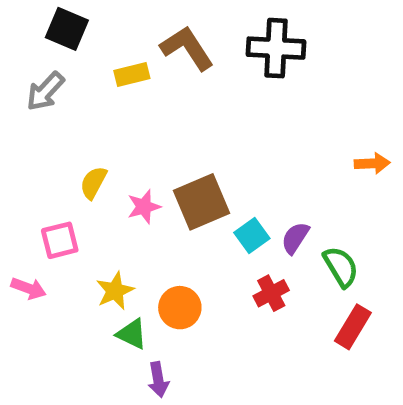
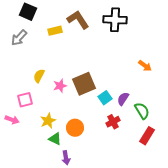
orange arrow: (372, 163) -> (145, 66), moved, turned 40

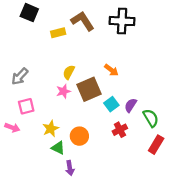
gray arrow: (19, 38) -> (20, 76), moved
orange arrow: (145, 66) -> (111, 70), moved
yellow semicircle: (39, 76) -> (69, 72), moved

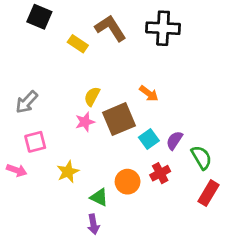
yellow rectangle: (58, 33) -> (78, 44), turned 48
orange circle: (79, 136) -> (128, 182), moved
green triangle: (58, 148) -> (99, 197), moved

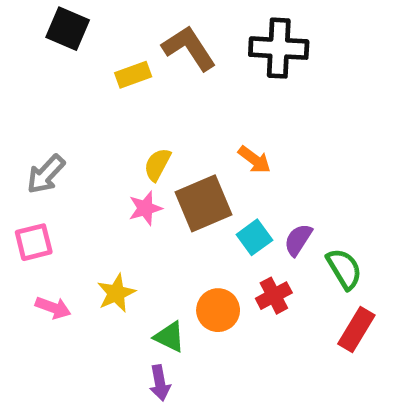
yellow rectangle: (78, 44) -> (133, 75), turned -54
pink square: (35, 142) -> (34, 242), moved
pink arrow: (17, 170) -> (53, 308), moved

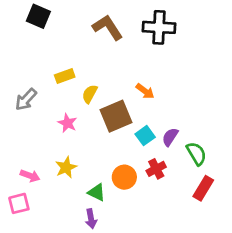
yellow rectangle: (133, 75) -> (65, 76), moved
pink star: (145, 208) -> (67, 123), moved, turned -30
pink square: (34, 242) -> (19, 203), moved

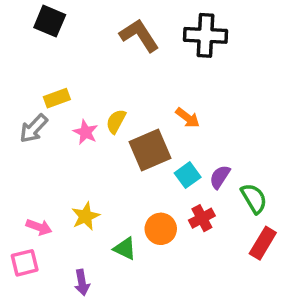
yellow rectangle: (65, 76) -> (57, 98), moved
pink star: (67, 123) -> (86, 132), moved
purple arrow: (91, 219) -> (82, 283), moved

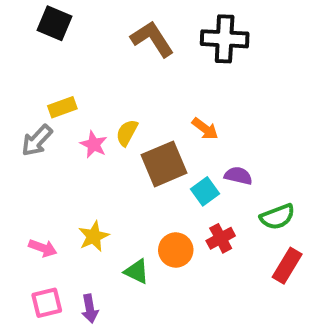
purple semicircle: (220, 177) -> (238, 176), moved, turned 70
green semicircle: (254, 198) -> (277, 217), turned 100
pink square: (25, 263) -> (47, 303), moved

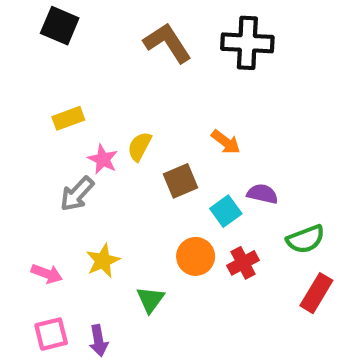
gray arrow: (37, 141) -> (77, 194), moved
brown square: (164, 164) -> (180, 181), size x0.7
orange circle: (176, 250) -> (196, 256), moved
green triangle: (137, 271) -> (150, 300), turned 40

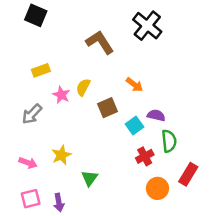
brown L-shape: (168, 43) -> (100, 42), moved
black cross: (247, 43) -> (147, 26), turned 36
gray arrow: (77, 194) -> (32, 114), moved
green semicircle: (306, 239) -> (169, 141), moved, turned -75
orange circle: (196, 256) -> (157, 188), moved

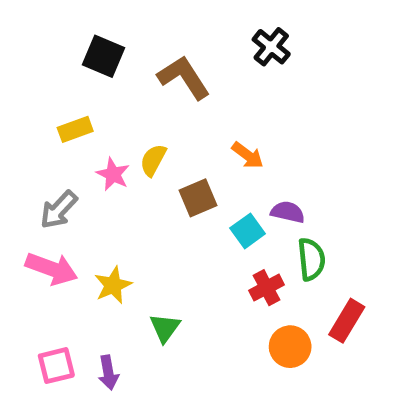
black square: (36, 15) -> (104, 56), moved
black cross: (147, 26) -> (271, 47), size x0.7
pink arrow: (28, 163) -> (52, 269), moved, size x1.5

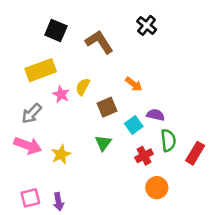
yellow rectangle: (75, 129) -> (41, 70), size x1.6
red rectangle: (347, 321) -> (195, 153), moved
green triangle: (165, 328) -> (103, 143), moved

